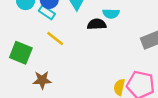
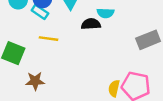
yellow line: (55, 39) -> (48, 39), turned -30

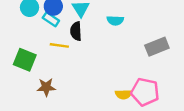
black semicircle: (91, 24) -> (76, 31), moved, turned -90
yellow semicircle: (114, 88) -> (124, 94), turned -105

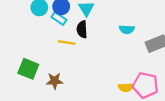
cyan semicircle: (115, 20) -> (127, 29), moved
green square: (25, 60) -> (28, 69), moved

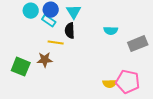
brown star: (55, 81) -> (45, 60), moved

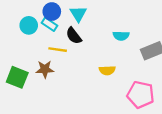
cyan circle: (31, 11) -> (29, 25), moved
black semicircle: (70, 31) -> (74, 36), turned -35
yellow semicircle: (110, 84) -> (107, 70), moved

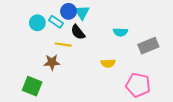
blue circle: (52, 12) -> (69, 11), moved
green square: (17, 77) -> (32, 86), moved

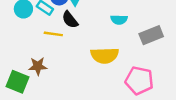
brown star: (52, 62) -> (38, 66), moved
yellow semicircle: (108, 63) -> (105, 55), size x1.6

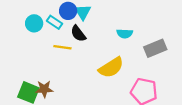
yellow semicircle: (105, 55) -> (111, 68), turned -30
brown star: (38, 66) -> (44, 89), moved

